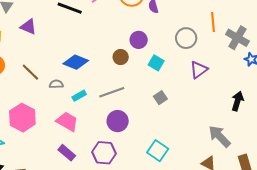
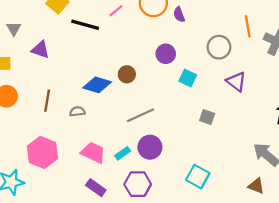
brown circle: (121, 57) -> (127, 74), moved
purple triangle: (199, 70) -> (236, 81), turned -42
brown line: (30, 72) -> (47, 101), turned 60
cyan rectangle: (79, 96) -> (123, 153), moved
gray square: (160, 98) -> (207, 117), moved, turned -32

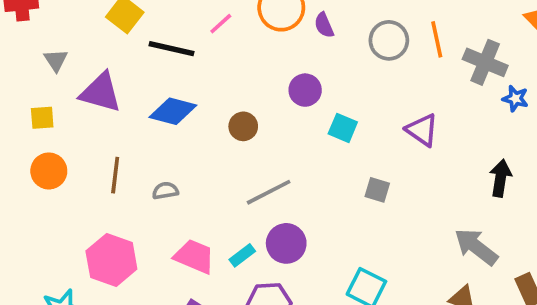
gray circle: (219, 47) -> (389, 40), moved
purple triangle: (40, 50) -> (101, 92), size x1.4
blue diamond: (97, 85) -> (173, 111), moved

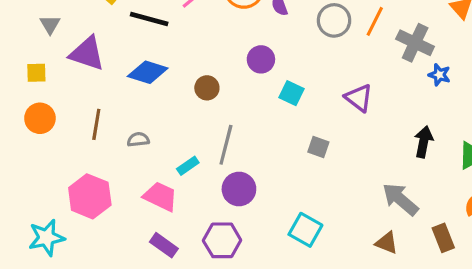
orange line: (437, 39) -> (375, 21), turned 36
gray line: (269, 192) -> (226, 145), turned -51
cyan rectangle: (242, 255) -> (188, 166), moved

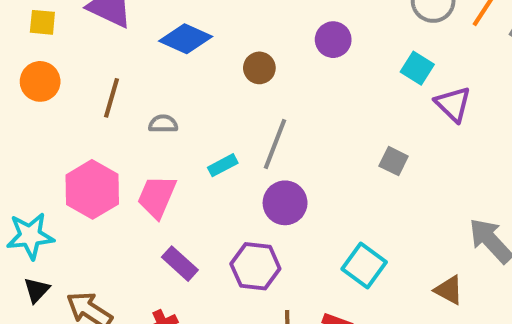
cyan square: (291, 93) -> (417, 68), moved
pink trapezoid: (160, 196) -> (157, 197), moved, turned -99
brown triangle: (387, 243) -> (449, 290), moved

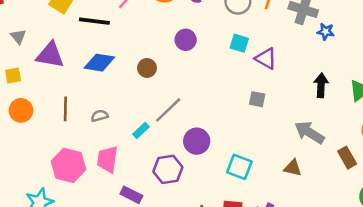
gray line: (275, 144) -> (168, 110), turned 40
gray square: (394, 161) -> (257, 99), moved
purple circle: (285, 203) -> (197, 141), moved
purple hexagon: (255, 266) -> (168, 169), moved

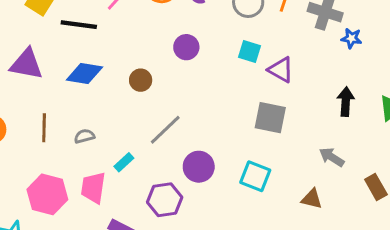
gray square: (257, 99) -> (270, 118), size x1.6
cyan rectangle: (141, 131) -> (124, 162), moved
gray arrow: (309, 132) -> (332, 157), size x0.7
cyan square: (239, 167) -> (255, 176), moved

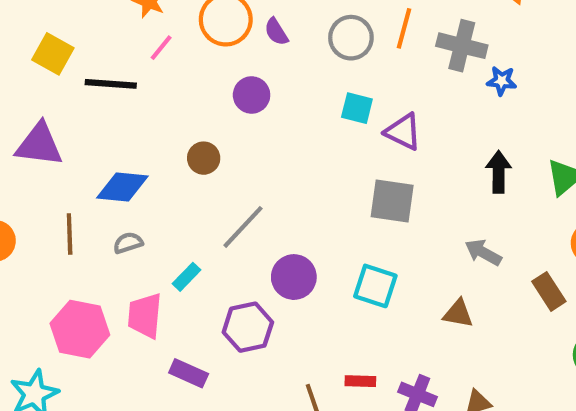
purple circle: (186, 47) -> (252, 95), moved
blue diamond: (84, 74) -> (122, 187), moved

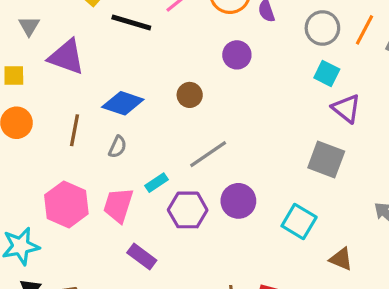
cyan square: (357, 108) -> (327, 74), moved
gray semicircle: (128, 243) -> (118, 147), turned 120
brown triangle: (458, 314) -> (341, 259), moved
purple hexagon: (248, 327) -> (188, 210), moved

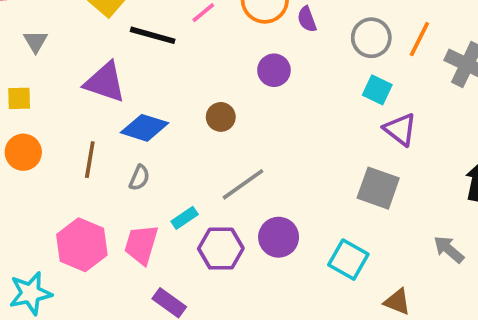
purple triangle: (67, 57) -> (105, 82), moved

